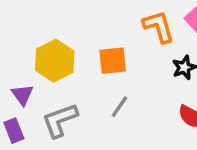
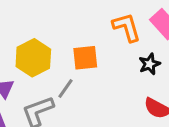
gray line: (119, 107) -> (65, 88), moved

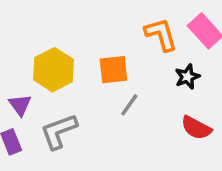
gray line: (65, 88) -> (129, 105), moved

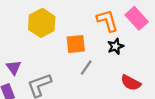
yellow hexagon: (54, 70) -> (42, 23), moved
black star: (187, 77) -> (116, 46), moved

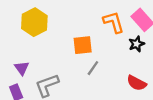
yellow hexagon: (42, 23) -> (34, 22), moved
black star: (116, 46) -> (137, 44), moved

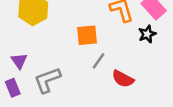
red semicircle: (137, 83) -> (123, 79), moved

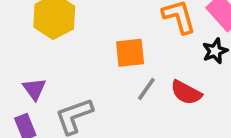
red semicircle: (123, 79) -> (186, 93), moved

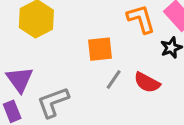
purple triangle: (34, 89) -> (20, 79), size x1.4

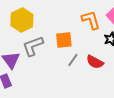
gray L-shape: (53, 102) -> (33, 46), moved

